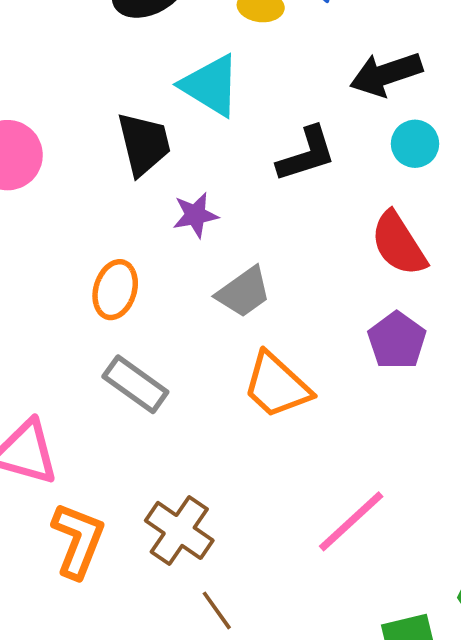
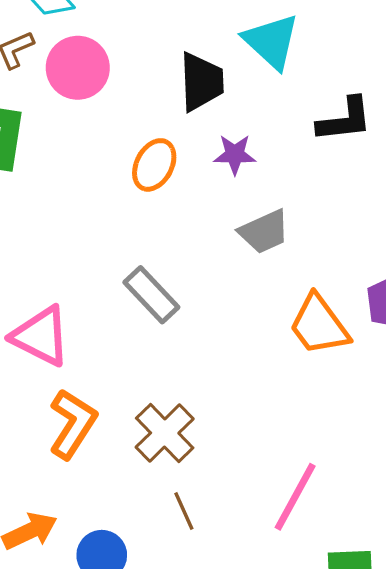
orange ellipse: (115, 290) -> (154, 165), moved
orange trapezoid: (277, 386) -> (319, 325), moved
pink line: (351, 521) -> (295, 497), moved, turned -30

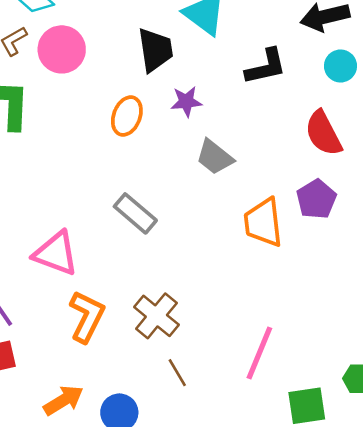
gray trapezoid: (264, 232) -> (215, 157), turned 69
orange trapezoid: (319, 325) -> (263, 222), turned 36

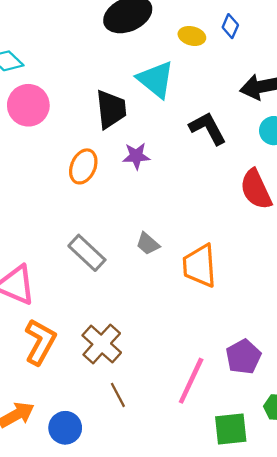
black L-shape: (266, 67) -> (208, 128), turned -108
gray trapezoid: (215, 157) -> (148, 244), moved, size x0.7
purple pentagon: (316, 199) -> (243, 357), moved

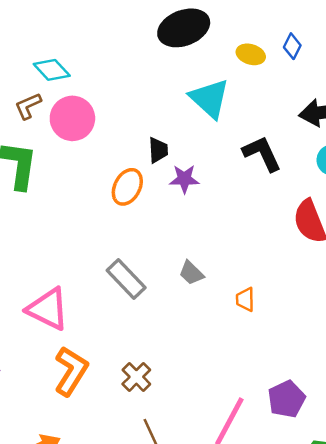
black trapezoid: (111, 109) -> (158, 150), moved, size x0.6
orange trapezoid: (200, 266) -> (245, 299), size x0.5
brown cross: (102, 344) -> (136, 377), size x0.7

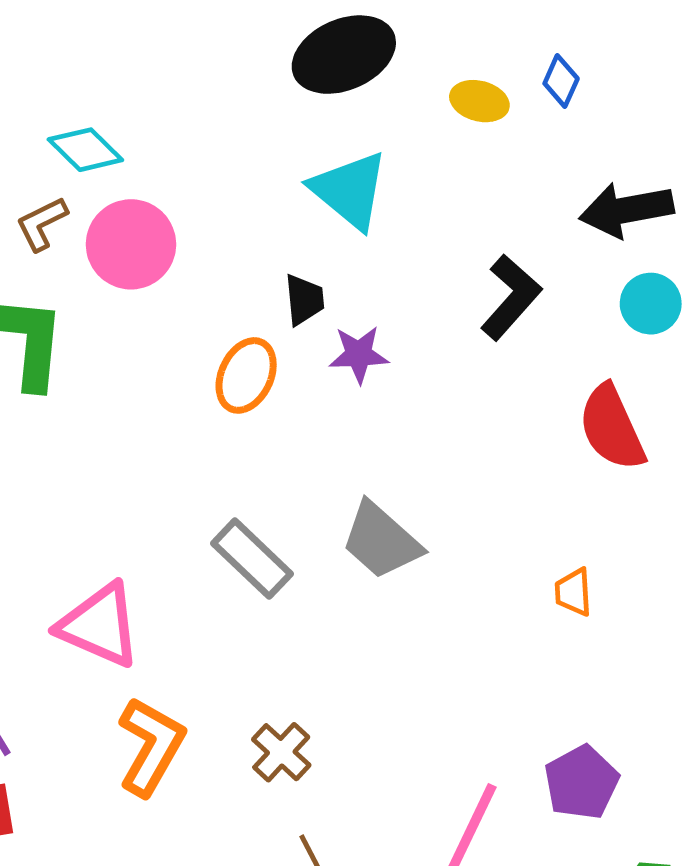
cyan triangle: (210, 99) -> (350, 190), moved
black L-shape: (262, 154) -> (511, 297), turned 69
gray trapezoid: (191, 273) -> (381, 541), size x1.6
orange trapezoid: (245, 299) -> (573, 592), moved

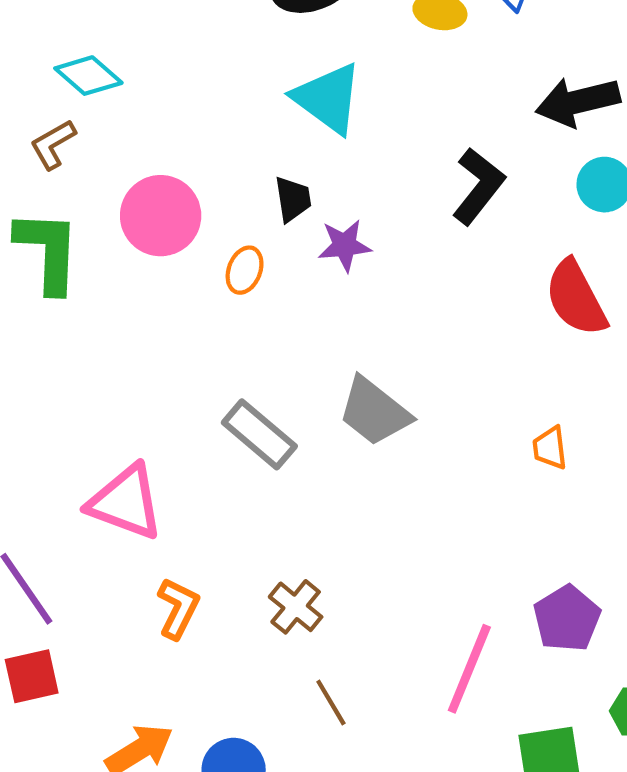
pink circle: (131, 244) -> (161, 216), moved
orange ellipse: (246, 375) -> (245, 270), size x0.7
orange L-shape: (151, 746) -> (178, 608), size x0.7

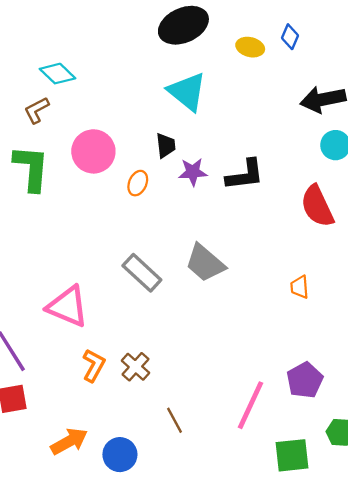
black L-shape: (478, 186) -> (245, 175), moved, turned 42
brown cross: (296, 607) -> (135, 367), moved

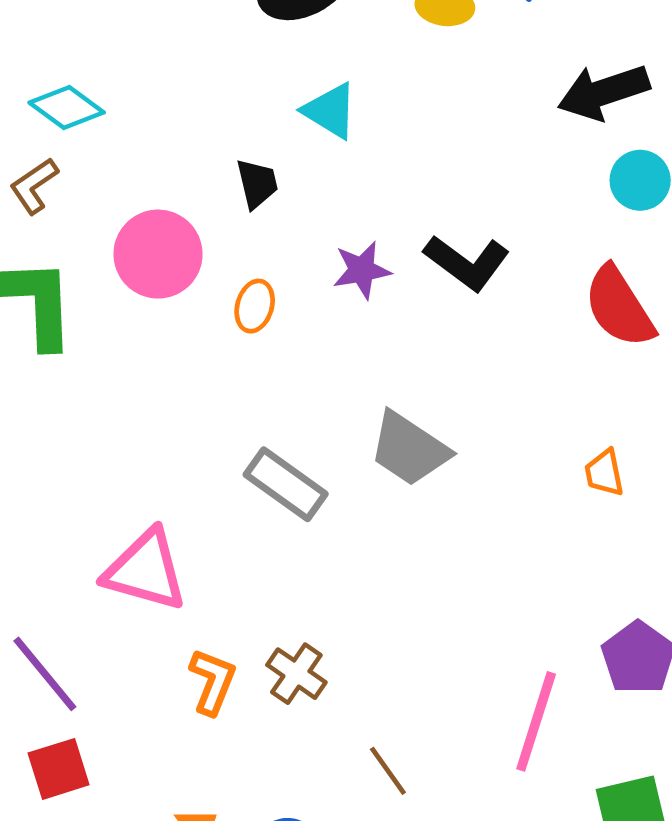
cyan triangle: (187, 92) -> (330, 111), size x0.7
black trapezoid: (166, 146) -> (257, 184), moved
black L-shape: (245, 175) -> (467, 262), turned 51

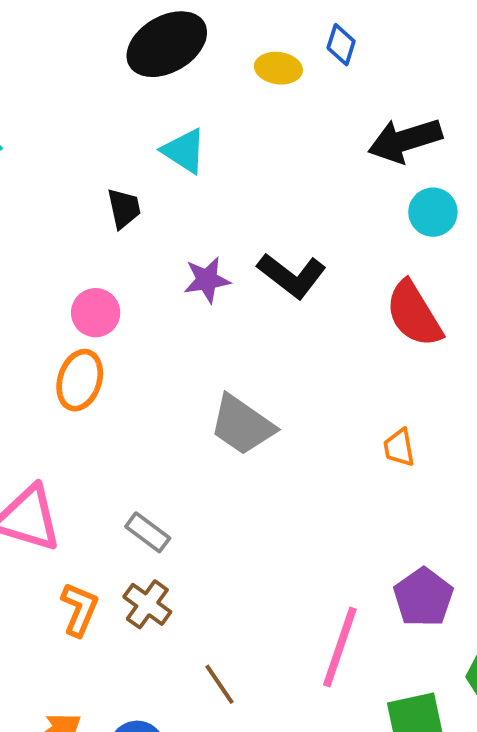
pink circle: (158, 254) -> (96, 313), moved, size x0.7
orange ellipse: (255, 306) -> (80, 380), moved, size x1.4
gray rectangle: (286, 484) -> (148, 532), moved, size x0.7

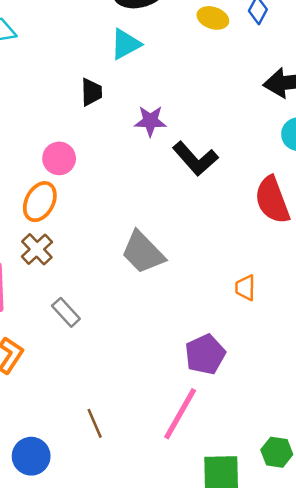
cyan triangle: (184, 151) -> (126, 44), moved, turned 48
purple star: (207, 280) -> (150, 121), moved
purple pentagon: (423, 597) -> (205, 354), moved
brown cross: (147, 604) -> (37, 249), moved

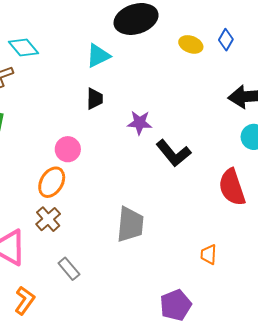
cyan triangle: (126, 44) -> (98, 56), moved
gray trapezoid: (143, 252) -> (130, 224), turned -132

